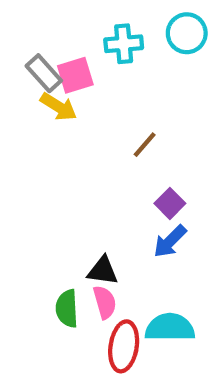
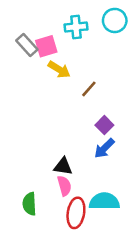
yellow arrow: (58, 107) -> (59, 70), moved
green semicircle: (67, 309) -> (29, 204), moved

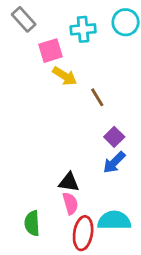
gray rectangle: (27, 45) -> (24, 19), moved
brown line: (89, 89) -> (97, 97), turned -72

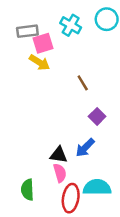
gray rectangle: (24, 19) -> (27, 31), moved, turned -55
cyan cross: (83, 29) -> (71, 25), turned 35
yellow arrow: (65, 76) -> (39, 62), moved
blue arrow: (114, 162) -> (85, 148), moved

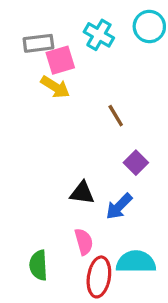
black triangle: (59, 155) -> (82, 193), moved

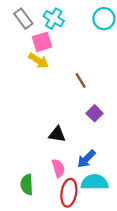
cyan cross: (99, 35) -> (54, 19), moved
gray rectangle: (38, 43) -> (23, 19), moved, turned 60
blue arrow: (119, 206) -> (86, 159), moved

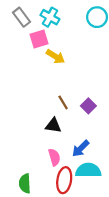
yellow arrow: (38, 61) -> (55, 57), moved
brown line: (81, 81) -> (63, 102), moved
green semicircle: (27, 185) -> (25, 183), moved

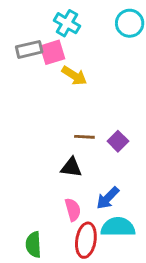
gray rectangle: (22, 17) -> (29, 49), moved, turned -66
brown line: (63, 102) -> (84, 137), turned -56

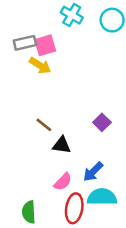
cyan cross: (67, 23) -> (72, 15), moved
yellow arrow: (74, 76) -> (40, 66), moved
brown line: (84, 137) -> (44, 125), moved, turned 36
pink semicircle: (73, 210) -> (63, 182), turned 60

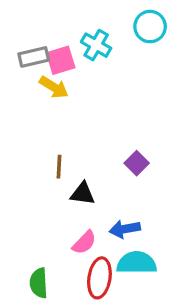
cyan cross: (72, 15) -> (96, 45), moved
brown line: (44, 125) -> (59, 167), turned 54
blue arrow: (93, 172) -> (125, 229), turned 35

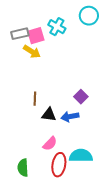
blue arrow: (125, 229) -> (70, 117), moved

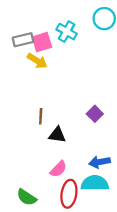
blue arrow: (70, 117) -> (99, 162), moved
green semicircle: (23, 168) -> (27, 197), turned -54

